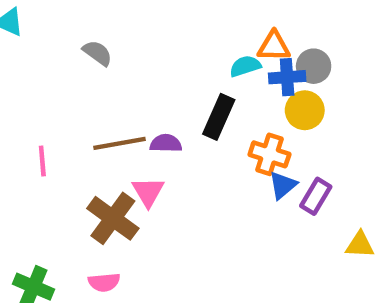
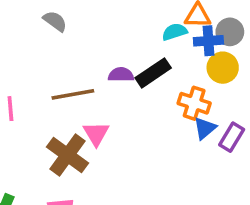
black rectangle: (219, 117) -> (153, 73), turned 32
purple semicircle: (166, 143) -> (121, 75), moved

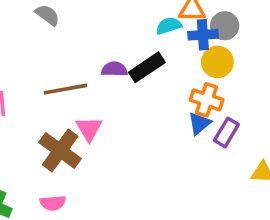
orange cross: (194, 103) -> (207, 100), moved

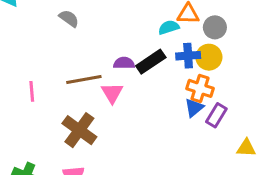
blue cross: (203, 35) -> (188, 56), moved
pink triangle: (89, 129) -> (112, 93), moved

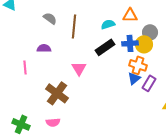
cyan semicircle: (169, 27) -> (108, 24), moved
gray circle: (215, 27) -> (150, 32), moved
purple semicircle: (124, 63) -> (44, 48), moved
brown line: (84, 79) -> (74, 26), moved, turned -75

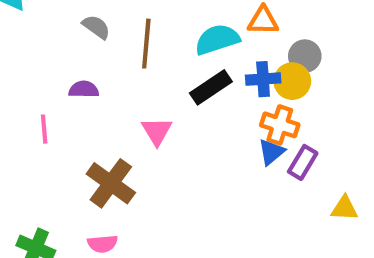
cyan semicircle: (108, 24) -> (217, 39), size x1.5

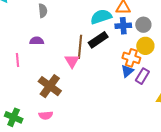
gray semicircle: (96, 27) -> (43, 11), turned 48
brown line: (146, 44) -> (80, 47), moved
blue cross: (263, 79) -> (123, 26), moved
yellow circle: (292, 81) -> (145, 46), moved

